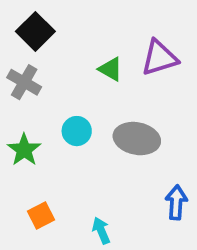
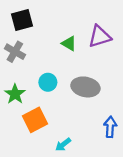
black square: (35, 31) -> (22, 20), turned 30
orange square: (41, 216) -> (35, 120), moved, size x1.5
cyan arrow: (101, 231) -> (63, 145), turned -105

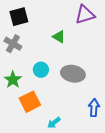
purple triangle: (100, 36) -> (85, 15), moved

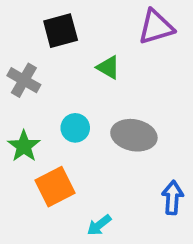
black square: (19, 17) -> (61, 31), moved

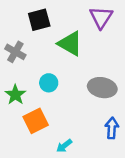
purple triangle: (156, 27) -> (101, 17), turned -40
green triangle: (108, 67) -> (70, 44), size x1.6
gray ellipse: (134, 135) -> (102, 88), moved

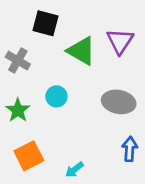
purple triangle: (101, 17) -> (120, 41), moved
black square: (39, 20) -> (45, 23), turned 30
orange square: (36, 121) -> (29, 156), moved

